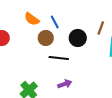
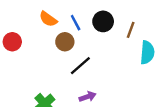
black circle: (78, 38) -> (103, 21), moved
black line: (59, 58) -> (80, 66), turned -48

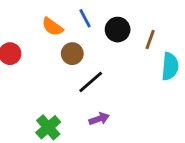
blue line: (76, 23) -> (85, 18), moved

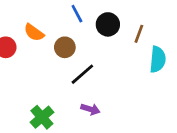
orange semicircle: (52, 27) -> (34, 32), moved
purple arrow: (99, 119) -> (90, 109), turned 36

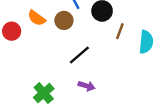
brown line: (139, 34) -> (120, 31), moved
brown circle: (65, 47) -> (64, 20), moved

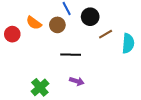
brown line: (120, 31) -> (106, 34), turned 40
black line: (79, 55) -> (71, 55), turned 42

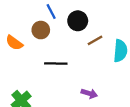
orange semicircle: (34, 23) -> (14, 43), moved
purple arrow: (77, 81) -> (89, 93), moved

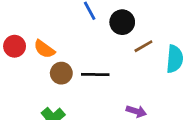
brown circle: (41, 30) -> (61, 73), moved

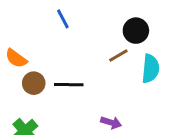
black circle: (122, 22) -> (136, 31), moved

